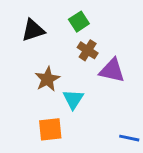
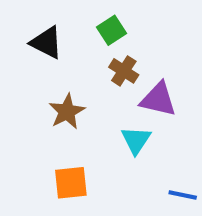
black triangle: (33, 30) -> (46, 42), turned 45
cyan triangle: (73, 99) -> (136, 140), moved

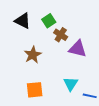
green square: (112, 30) -> (49, 21), moved
cyan triangle: (136, 140) -> (71, 84), moved

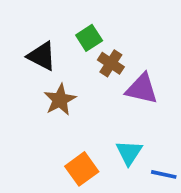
black triangle: (23, 21) -> (42, 56), moved
orange square: (35, 90) -> (82, 169), moved, turned -30

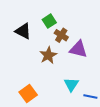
brown star: (60, 100) -> (48, 55), moved
orange square: (82, 169) -> (28, 93), moved

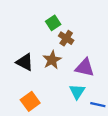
black triangle: (23, 31) -> (25, 62), moved
purple triangle: (78, 49) -> (85, 68), moved

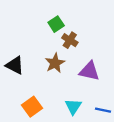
black triangle: (25, 62) -> (15, 65), moved
cyan triangle: (77, 92) -> (73, 107), moved

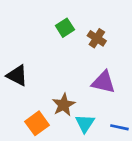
brown cross: (70, 40) -> (97, 38), moved
brown star: (55, 63) -> (64, 105), moved

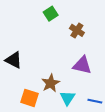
green square: (65, 28) -> (51, 14), moved
orange square: (37, 123) -> (30, 98), turned -36

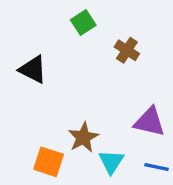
black triangle: (14, 60) -> (33, 69), moved
purple triangle: (82, 65) -> (150, 122), moved

